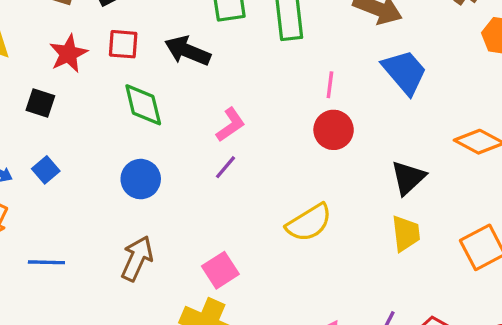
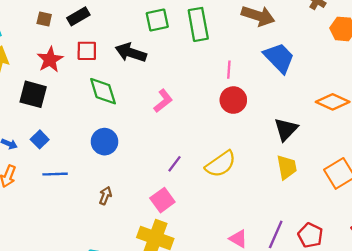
black square: (40, 103) -> (33, 94), size x1.4
purple line: (226, 167) -> (175, 164), moved
brown arrow: (137, 258) -> (105, 196), size x0.6
blue line: (46, 262) -> (55, 174), moved

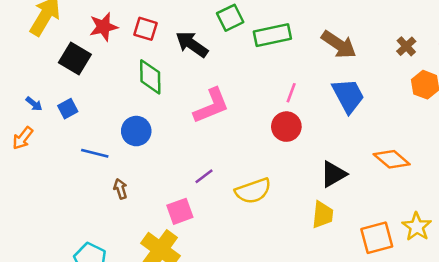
green square: (157, 20) -> (230, 18), turned -30
green rectangle: (198, 24) -> (272, 35), turned 72
pink L-shape: (163, 101) -> (211, 106), size x1.5
blue line: (55, 174) -> (95, 153), moved
brown arrow: (105, 196) -> (120, 189), turned -54

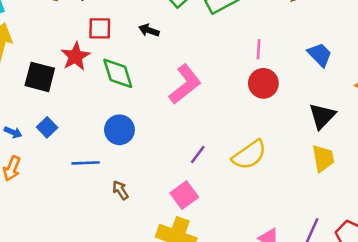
red star: (104, 27) -> (75, 56), moved
black arrow: (192, 44) -> (149, 30), size x0.6
blue trapezoid: (348, 96) -> (320, 55), moved, size x0.7

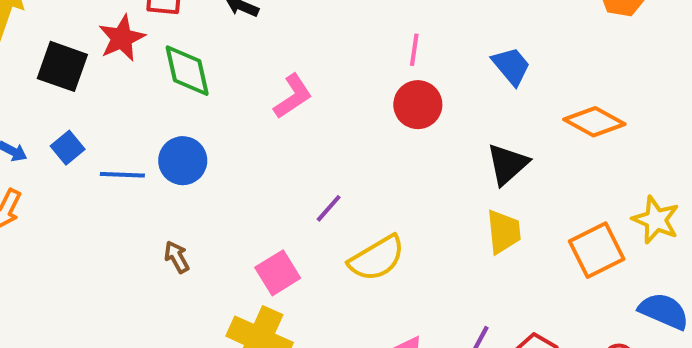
pink L-shape: (185, 84) -> (293, 96), size x0.7
purple line: (198, 155) -> (329, 208), moved
yellow semicircle: (249, 155) -> (377, 258), moved
blue line: (86, 163) -> (122, 175), moved

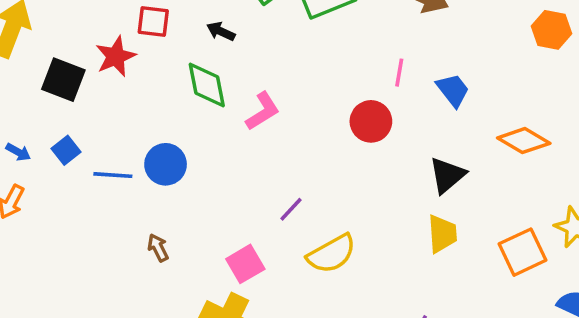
pink line: (414, 50) -> (399, 73), moved
green diamond: (187, 71) -> (207, 85), moved

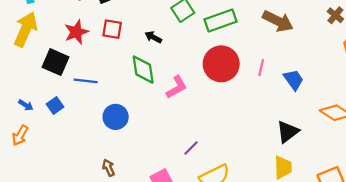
red star: (116, 56) -> (76, 32), moved
red circle: (371, 121) -> (221, 64), moved, size x1.4
blue line: (113, 175) -> (86, 81), moved

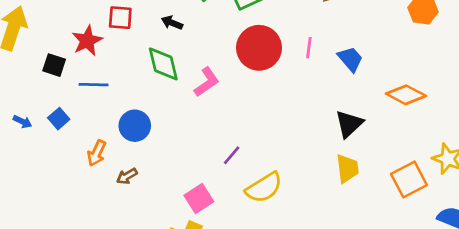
red star: (76, 32) -> (87, 41), moved
black square: (55, 62) -> (54, 65), size x0.7
orange arrow: (20, 135) -> (97, 153), moved
brown arrow: (109, 168) -> (127, 176), moved, turned -91

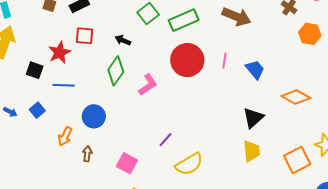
green diamond: (163, 64) -> (116, 71), turned 48
brown arrow: (127, 176) -> (87, 154), turned 126
pink square: (199, 198) -> (127, 163), moved, turned -30

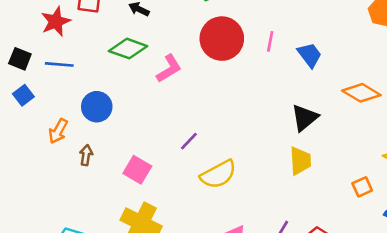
black square: (35, 70) -> (20, 59), moved
green diamond: (116, 71) -> (128, 49), turned 72
orange square: (297, 160) -> (362, 187), moved, size x0.6

